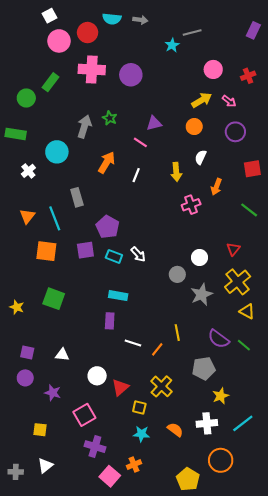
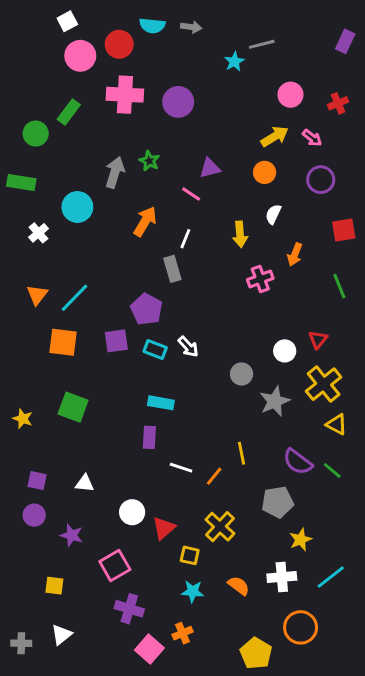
gray rectangle: (77, 197) -> (172, 269), moved
green line: (249, 210) -> (339, 286), turned 30
cyan line: (55, 218) -> (75, 298), turned 65
white circle: (199, 258) -> (285, 351), moved

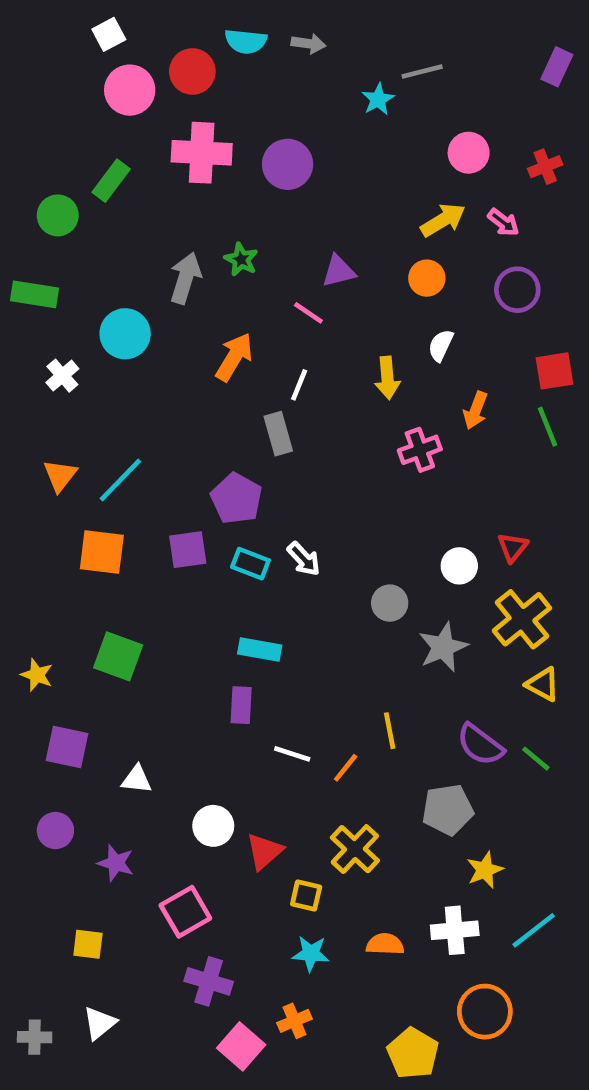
green line: (339, 286) -> (548, 427), moved
purple square: (37, 481) -> (67, 747), moved, size x1.4
orange semicircle: (239, 586) -> (385, 944), turned -35

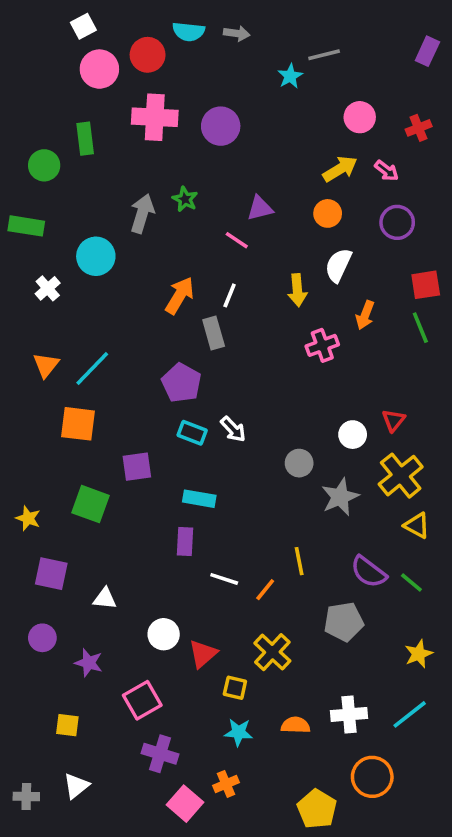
green rectangle: (111, 181) -> (85, 139), turned -44
white semicircle: (441, 345) -> (338, 265), size x1.4
orange arrow: (234, 357) -> (180, 295), moved
purple square: (188, 550) -> (137, 467), moved
yellow star: (485, 870) -> (419, 654), moved

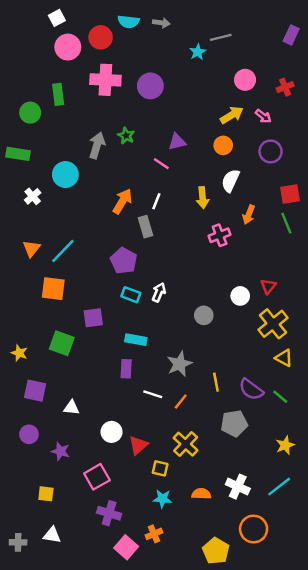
white arrow: (233, 429) -> (159, 292), turned -114
gray star: (340, 497) -> (179, 364), moved
yellow line: (299, 561) -> (216, 382), moved
white cross: (349, 714) -> (238, 487), turned 30
white triangle: (76, 786) -> (52, 535), turned 48

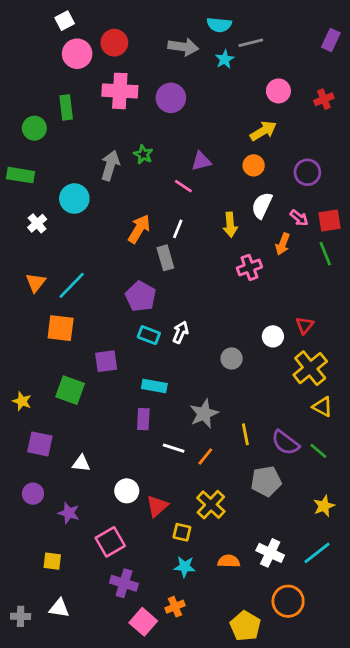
cyan semicircle: (129, 22) -> (219, 25), moved
gray arrow: (161, 23) -> (183, 47), moved, size x1.5
pink arrow: (263, 116) -> (299, 218), moved

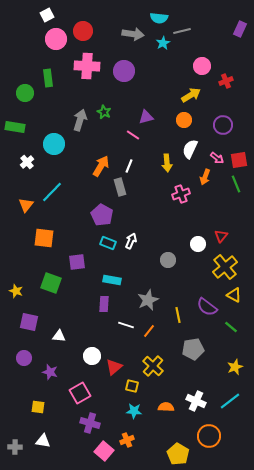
red cross: (324, 99) -> (226, 81), moved
cyan line: (72, 285) -> (52, 192), moved
purple semicircle: (285, 443) -> (207, 307), moved

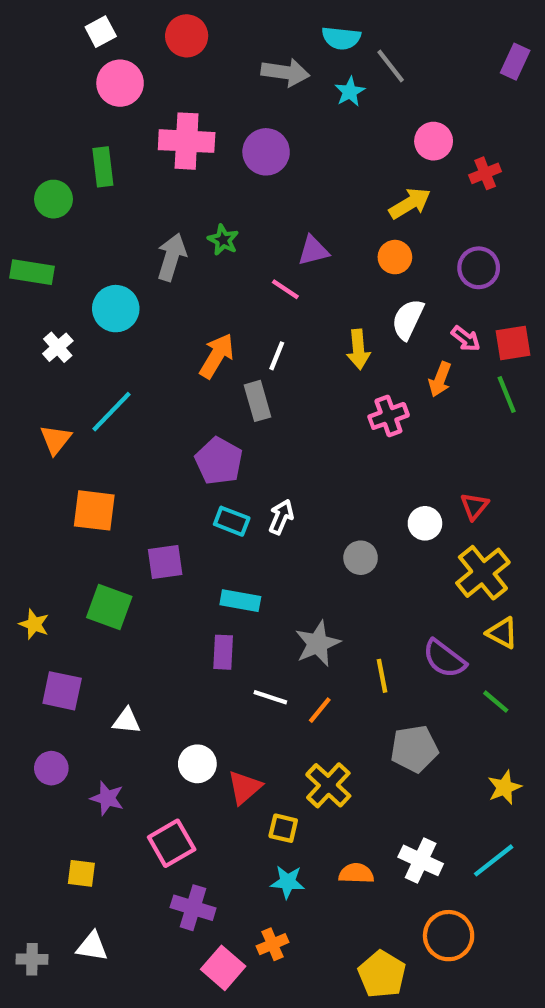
red circle: (83, 31) -> (187, 36), moved
gray line: (182, 31) -> (391, 66), turned 66

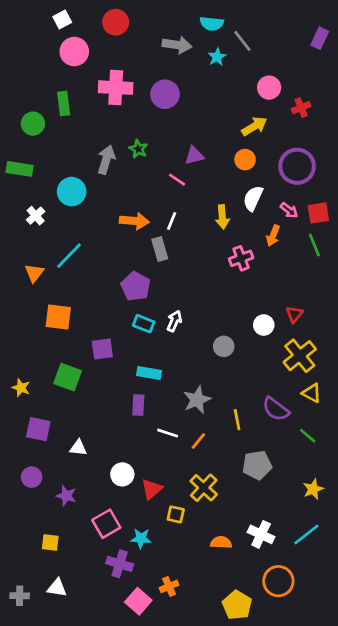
purple circle: (479, 268) -> (297, 166), size x1.4
orange arrow: (217, 356) -> (134, 221), turned 64
cyan star: (288, 882) -> (141, 538), moved

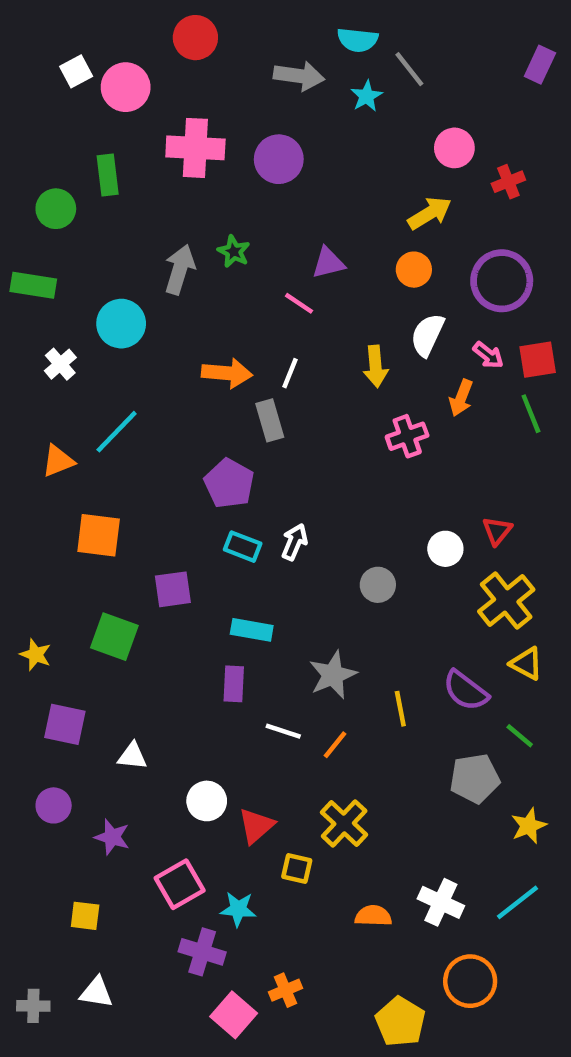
white square: (62, 20) -> (76, 71), moved
orange triangle: (34, 273) -> (58, 461), turned 30
gray pentagon: (257, 465) -> (475, 778), moved

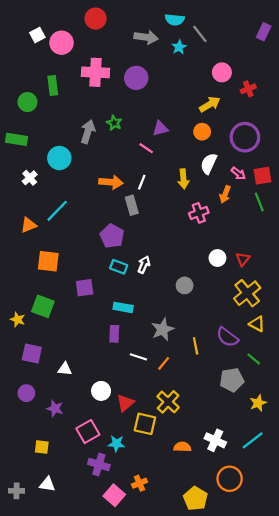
white circle: (445, 549) -> (217, 258), moved
green square: (114, 637) -> (43, 306), moved
yellow square: (297, 869) -> (145, 424), size x1.5

